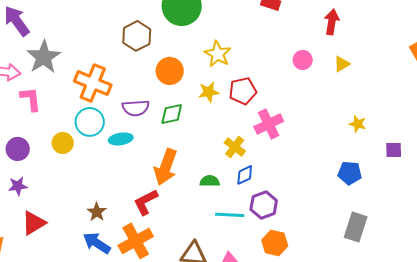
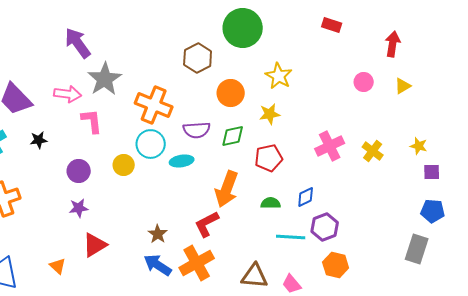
red pentagon: (243, 91) -> (269, 158), moved
yellow cross: (235, 147) -> (373, 151), moved
purple square: (394, 150) -> (432, 172), moved
blue pentagon: (350, 173) -> (433, 211), moved

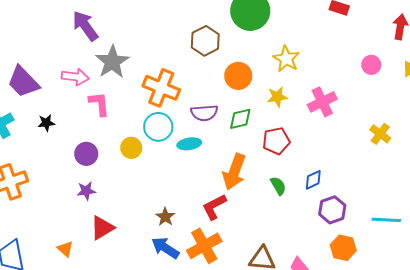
pink cross: (330, 146) -> (322, 102), moved
green semicircle: (271, 203) -> (278, 186), turned 60
cyan line: (291, 237) -> (386, 220), moved

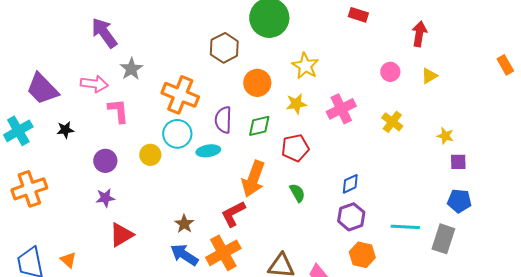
gray star: (112, 62) -> (131, 69), size x0.7
purple semicircle: (204, 113) -> (223, 120), turned 96
yellow cross: (380, 134) -> (392, 122), moved
blue diamond: (313, 180) -> (350, 184), moved
orange triangle: (65, 249) -> (68, 260), moved

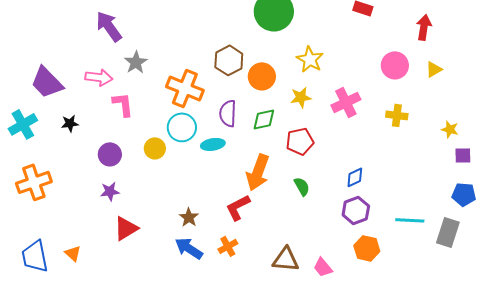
brown hexagon: (224, 48) -> (229, 60), moved
pink circle: (390, 72) -> (395, 65), size x1.4
yellow cross: (392, 122) -> (397, 115), turned -30
orange cross: (223, 253) -> (228, 246), size x0.6

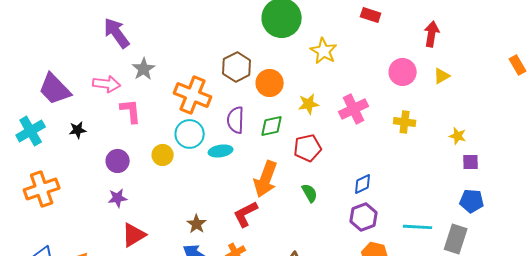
yellow star: (310, 59) -> (324, 51), moved

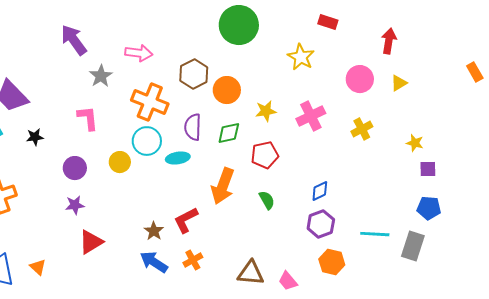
yellow star: (324, 51) -> (301, 57), moved
pink arrow: (107, 84) -> (139, 53), moved
yellow cross: (405, 122) -> (362, 129), turned -35
red L-shape: (246, 214) -> (186, 220), moved

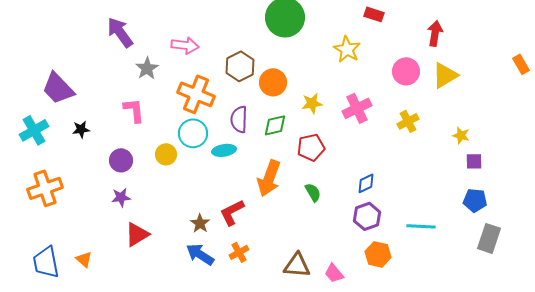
yellow triangle: (399, 83) -> (445, 75), size x1.6
gray rectangle: (413, 246) -> (489, 238), moved

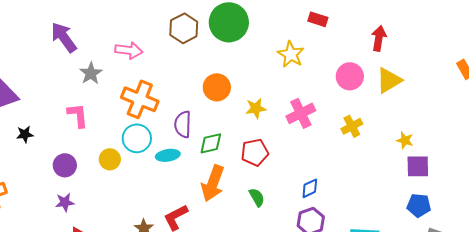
brown hexagon: (240, 66) -> (184, 28), moved
green diamond: (275, 125) -> (211, 143), moved
purple square: (474, 161) -> (418, 166), size x1.4

